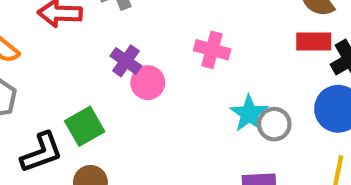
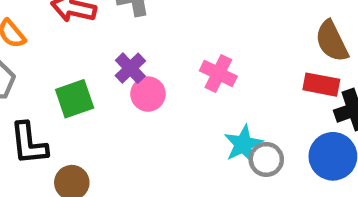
green square: (85, 126) -> (75, 99), moved
black L-shape: (42, 153) -> (29, 144), turned 93

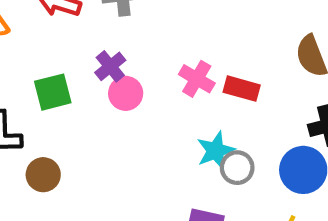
red rectangle: (321, 85) -> (242, 89), moved

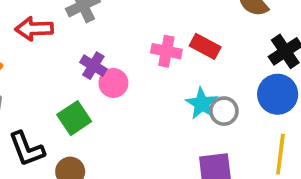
red rectangle: (242, 89) -> (205, 46), turned 32
green square: (53, 92) -> (74, 118), moved

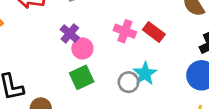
gray circle: (224, 111) -> (129, 82), moved
green square: (74, 118) -> (82, 77), moved

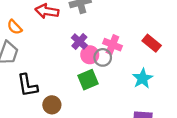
pink cross: (125, 31) -> (112, 45), moved
gray circle: (129, 82) -> (103, 57), moved

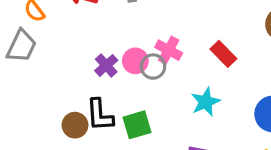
purple cross: (79, 42) -> (106, 65), moved
green square: (88, 80) -> (137, 125), moved
black L-shape: (27, 85) -> (100, 115), moved

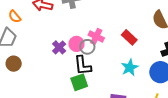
cyan star: (205, 102) -> (130, 68), moved
black L-shape: (100, 115) -> (83, 65), moved
brown circle: (75, 125) -> (14, 64), moved

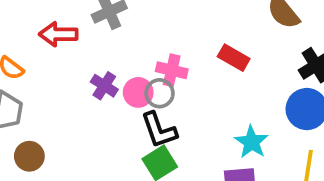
purple cross: (59, 47) -> (104, 86), moved
cyan star: (130, 68) -> (251, 142), moved

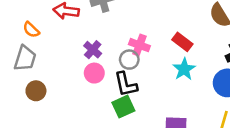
pink circle: (138, 92) -> (94, 73), moved
cyan star: (251, 142) -> (184, 69), moved

